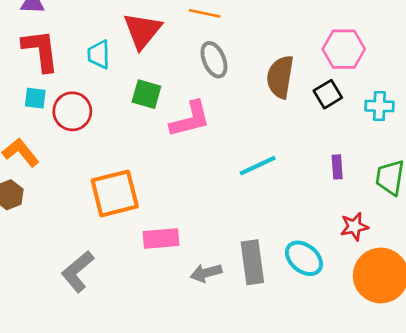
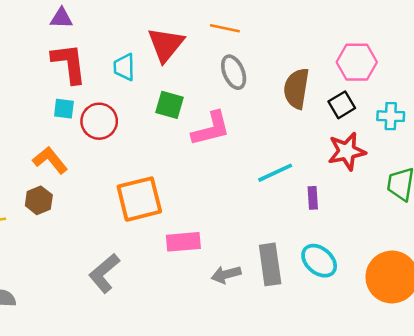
purple rectangle: (337, 167) -> (313, 198), moved
red star: (354, 227) -> (347, 151), moved, size x1.4

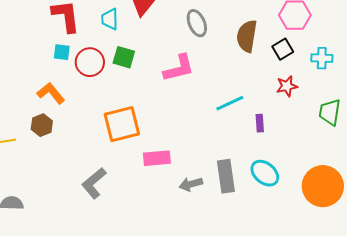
green square: (170, 105) -> (124, 57), moved
red star: (347, 151) -> (287, 86), size x0.7

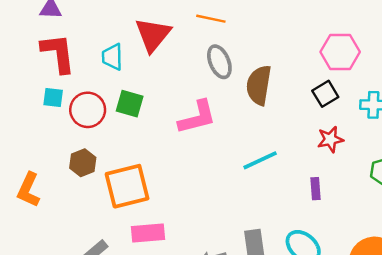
brown semicircle: (247, 36) -> (259, 85), moved
orange L-shape: (51, 93) -> (29, 190), moved, turned -116
purple rectangle: (260, 123) -> (315, 189), moved
brown hexagon: (42, 125) -> (83, 163), moved
pink rectangle: (157, 158) -> (148, 233), moved

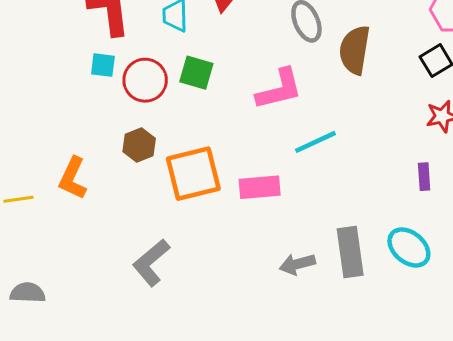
cyan line: (260, 160) -> (315, 142), moved
pink rectangle: (148, 233) -> (260, 187), moved

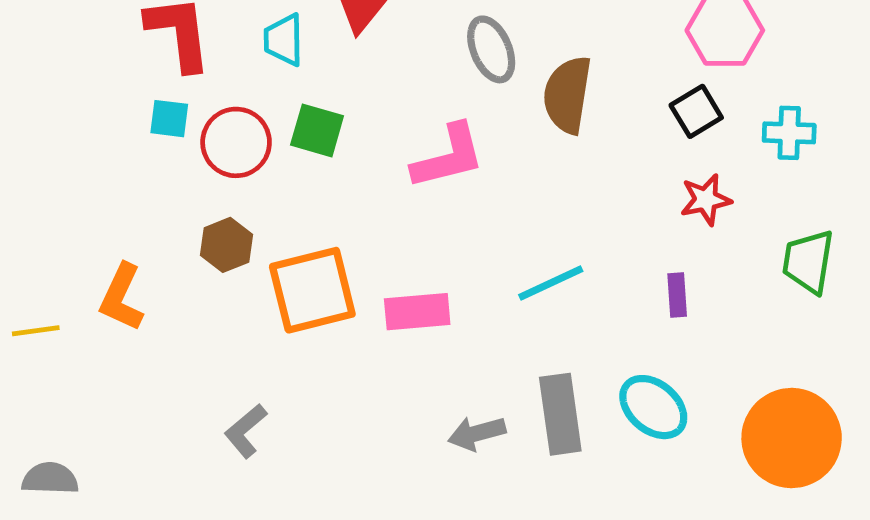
cyan line: (315, 142) -> (551, 283), moved
gray L-shape: (151, 263) -> (246, 431), size x0.7

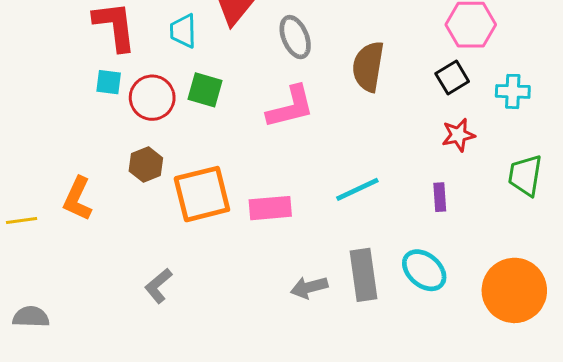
gray ellipse: (491, 49) -> (295, 37), moved

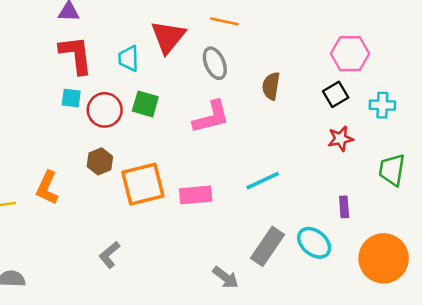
brown semicircle: (368, 67) -> (271, 86), size x0.7
purple rectangle: (440, 197) -> (344, 207), moved
gray rectangle: (364, 275) -> (267, 246), turned 42
gray arrow: (309, 287) -> (226, 278), moved, turned -128

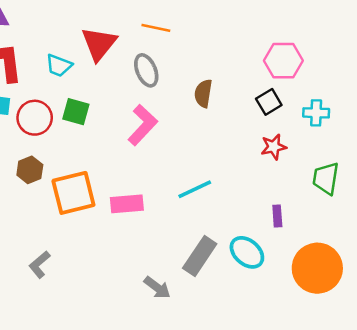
cyan trapezoid: (129, 58) -> (59, 66), turned -68
pink L-shape: (211, 117) -> (143, 125), turned -33

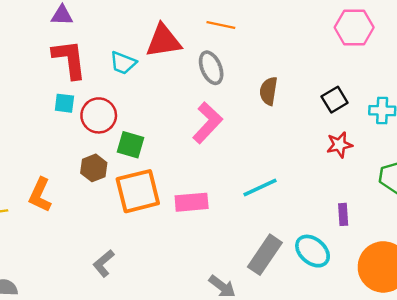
red triangle: (99, 44) -> (163, 41), turned 42
pink hexagon: (283, 61) -> (354, 27), moved
green square: (76, 112) -> (130, 145), moved

